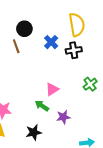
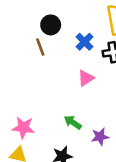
pink triangle: (52, 89) -> (86, 78), moved

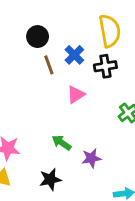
brown line: (40, 47) -> (49, 65), moved

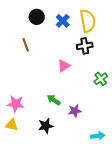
black circle: (38, 37) -> (37, 17), moved
blue cross: (74, 55) -> (63, 21), moved
brown line: (49, 65) -> (26, 45), moved

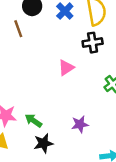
brown line: (26, 45) -> (18, 29), moved
green arrow: (54, 100) -> (33, 121), moved

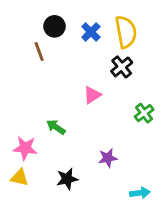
black cross: (93, 43) -> (122, 67), turned -30
green arrow: (33, 121) -> (56, 127), moved

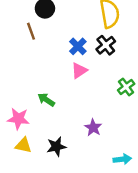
blue cross: (91, 32) -> (78, 46), moved
purple star: (108, 158) -> (93, 128), turned -30
yellow triangle: (20, 177) -> (23, 145), moved

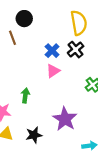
green arrow: (46, 100) -> (25, 95), turned 64
purple star: (93, 128) -> (65, 119), size x1.6

